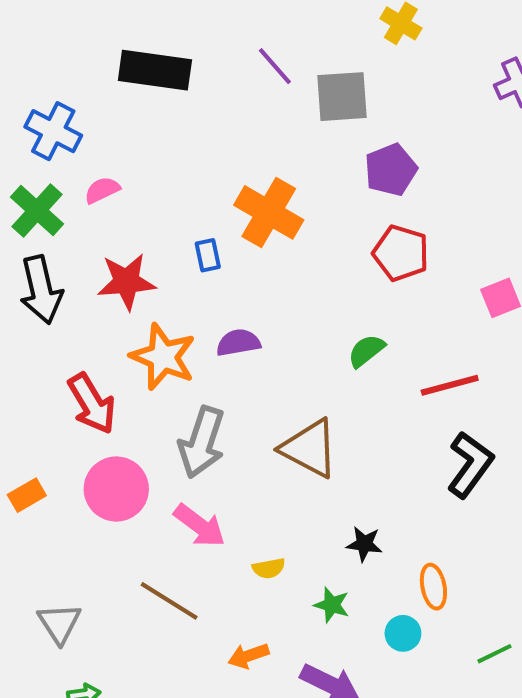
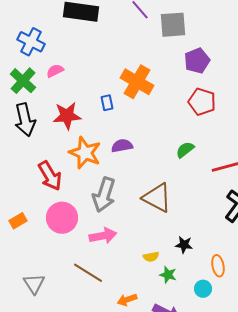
pink arrow: (200, 526) -> (103, 236), turned -48
yellow semicircle: (269, 568) -> (151, 257), moved

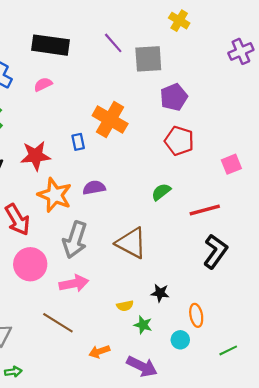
pink semicircle: (55, 71) -> (43, 84), moved

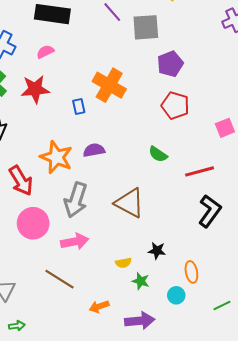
red star: (36, 156) -> (35, 89), moved
green semicircle: (161, 192) -> (158, 154), turned -108
purple arrow: (142, 366) -> (140, 321), turned -32

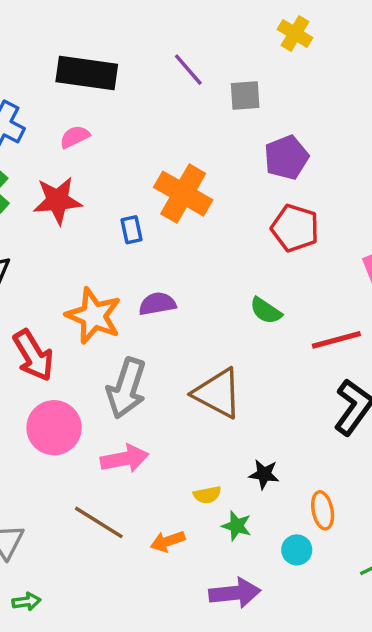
gray square: (146, 27) -> (245, 95), size x0.7
orange arrow: (99, 306) -> (168, 541), moved

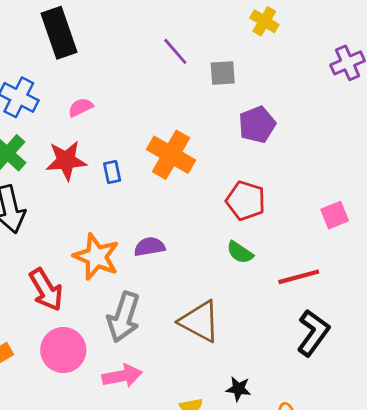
black rectangle: (87, 73) -> (59, 33), moved, turned 63
red pentagon: (295, 228) -> (246, 201), moved
blue rectangle: (131, 230) -> (112, 172), moved

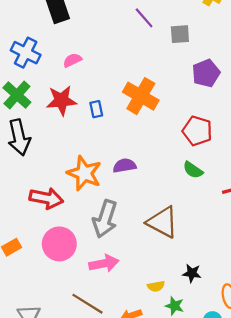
red arrow: (46, 290) -> (46, 198), turned -48

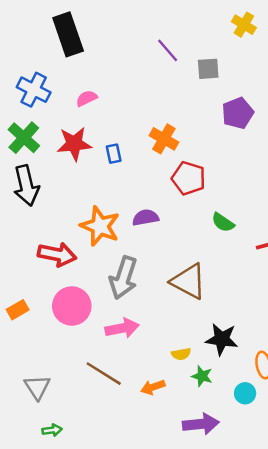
orange cross: (141, 96) -> (164, 139), size x0.7
red pentagon: (197, 131) -> (189, 178), moved
black star: (192, 273) -> (222, 339), size x1.5

